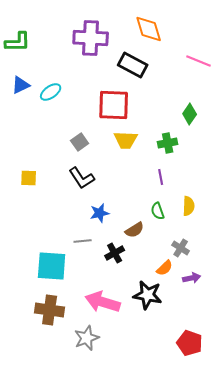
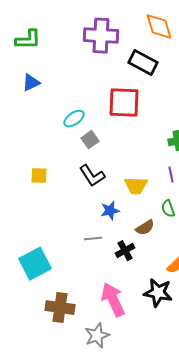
cyan ellipse: (51, 92) -> (74, 119), moved
yellow trapezoid: (126, 140) -> (136, 186), moved
cyan square: (52, 266) -> (35, 264), moved, turned -32
pink arrow: (103, 302) -> (113, 300), turned 48

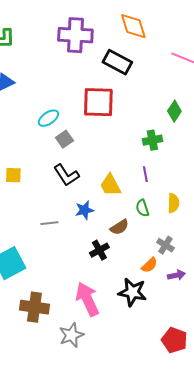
yellow trapezoid: (136, 186) -> (110, 185), turned 60
gray line: (93, 239) -> (49, 223), moved

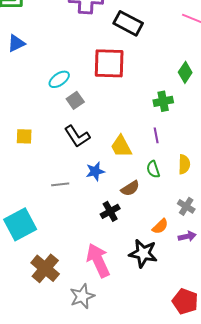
gray cross: (165, 245) -> (186, 206), moved
brown cross: (34, 307) -> (45, 268), turned 32

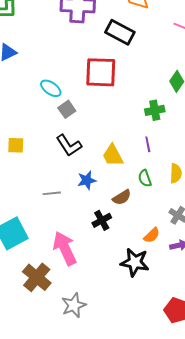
cyan ellipse: (59, 79) -> (51, 88), turned 70
pink arrow: (98, 260) -> (65, 248), moved

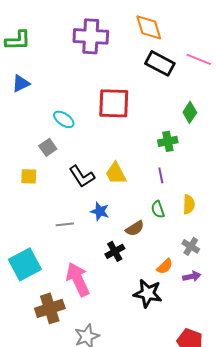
black rectangle: (120, 32) -> (160, 63), moved
gray square: (67, 109) -> (48, 147), moved
yellow trapezoid: (113, 155) -> (116, 173), moved
blue star: (87, 180) -> (100, 211), turned 30
brown cross: (37, 277) -> (50, 308), turned 32

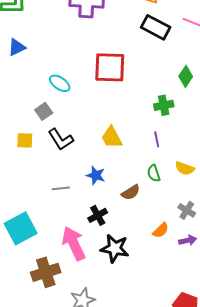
black L-shape: (82, 176) -> (61, 139), moved
yellow semicircle: (189, 204) -> (185, 168), turned 108
black cross: (115, 251) -> (98, 215), moved
black star: (148, 293) -> (115, 248), moved

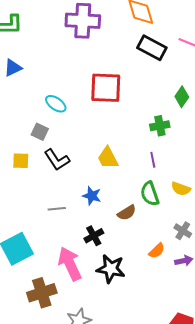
gray square: (44, 111) -> (40, 132), turned -30
green semicircle: (154, 173) -> (150, 194), size x1.4

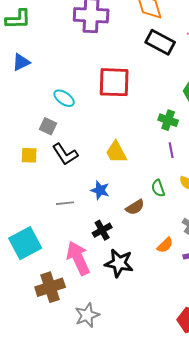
green cross: (160, 126) -> (168, 120), turned 30
purple line: (153, 160) -> (171, 150), moved
green semicircle: (150, 194) -> (158, 188), size x0.7

